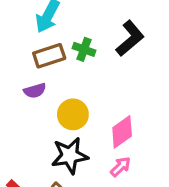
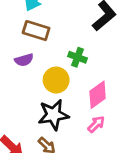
green cross: (84, 49) -> (77, 57), moved
brown rectangle: (49, 56) -> (36, 31), turned 35

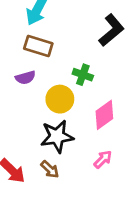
pink arrow: (96, 124) -> (103, 159), moved

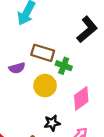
brown rectangle: (38, 46) -> (43, 53), moved
black star: (57, 136) -> (52, 123), moved, size x0.6

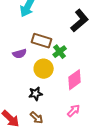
green cross: (64, 66) -> (60, 52), turned 32
black star: (52, 123) -> (36, 94), moved

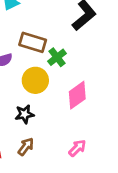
pink arrow: (74, 111) -> (77, 148), moved
brown arrow: (37, 118) -> (26, 147), turned -96

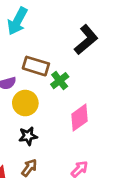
yellow circle: (35, 80) -> (25, 103), moved

